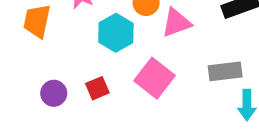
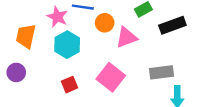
cyan hexagon: (116, 33) -> (67, 45), moved
purple circle: (54, 93) -> (16, 72), moved

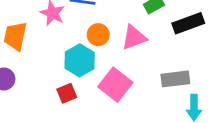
orange circle: (105, 23) -> (98, 35), moved
cyan hexagon: (67, 45) -> (80, 60), moved

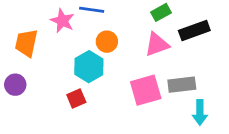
pink triangle: (134, 38) -> (157, 44), moved
pink square: (115, 85) -> (146, 90), moved, turned 36

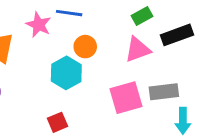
red square: (76, 99) -> (58, 122), moved

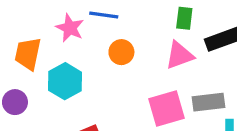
green rectangle: (142, 16) -> (184, 18), turned -54
cyan hexagon: (66, 73) -> (65, 81), moved

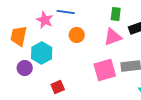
purple circle: (15, 102) -> (25, 68), moved

